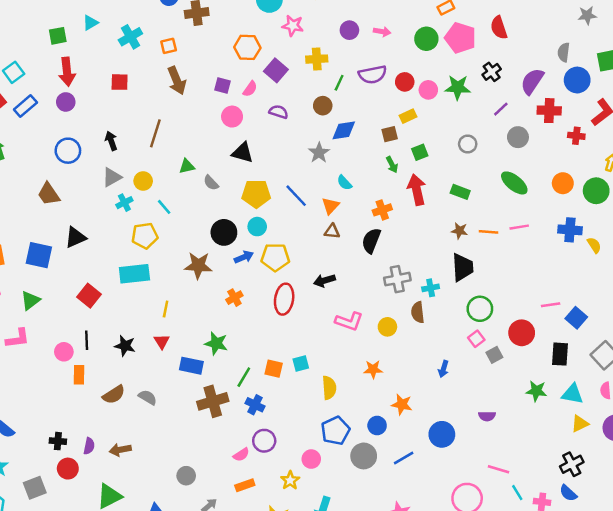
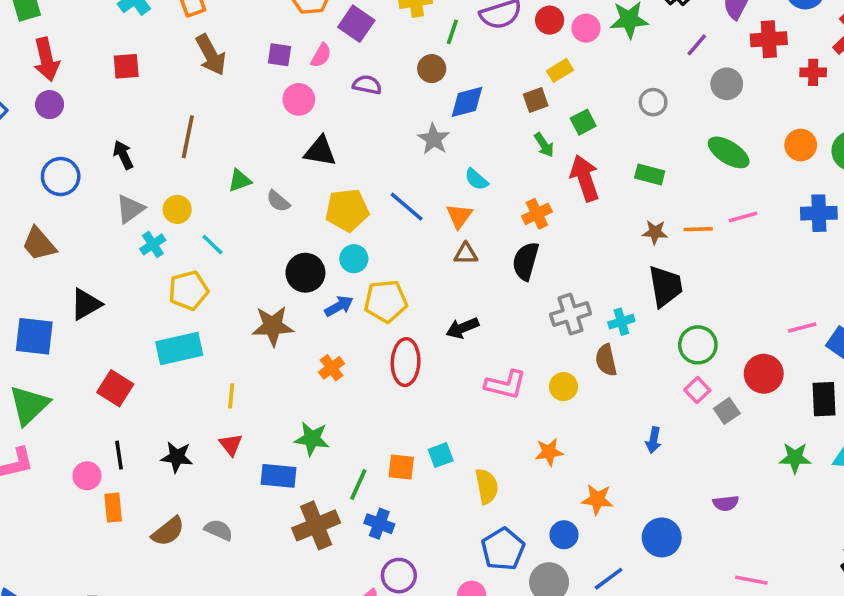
green triangle: (30, 301) -> (29, 405), size x1.4

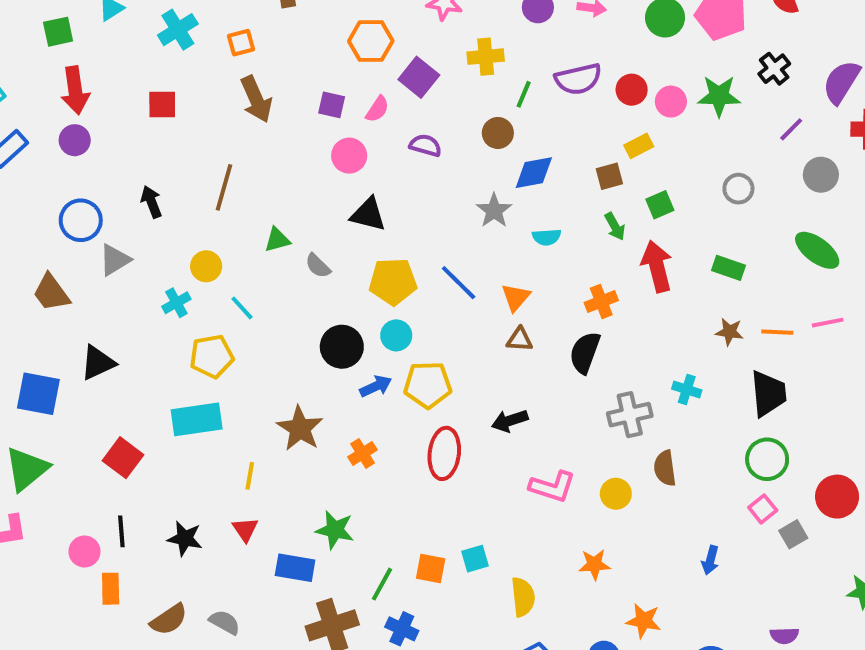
cyan semicircle: (476, 179) -> (547, 237), moved, turned -50
gray triangle: (130, 209) -> (115, 260), moved
black trapezoid: (665, 286) -> (768, 393), moved
cyan cross: (621, 322) -> (687, 390), moved, turned 30
brown star: (273, 326) -> (300, 428), moved, turned 30

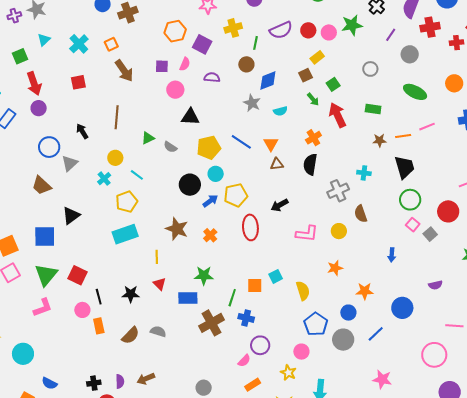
red square: (123, 458) -> (77, 275), moved

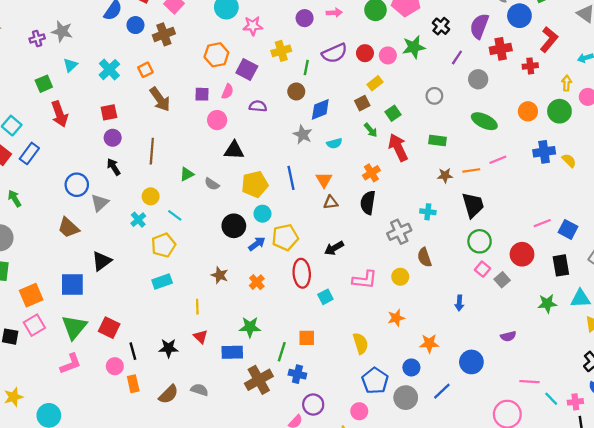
purple circle: (39, 108) -> (113, 138), moved
blue line: (241, 142) -> (291, 178), turned 45
brown star: (177, 229) -> (220, 275), size x0.7
cyan rectangle: (125, 234) -> (162, 281), size x0.7
cyan square: (276, 276) -> (325, 297), moved

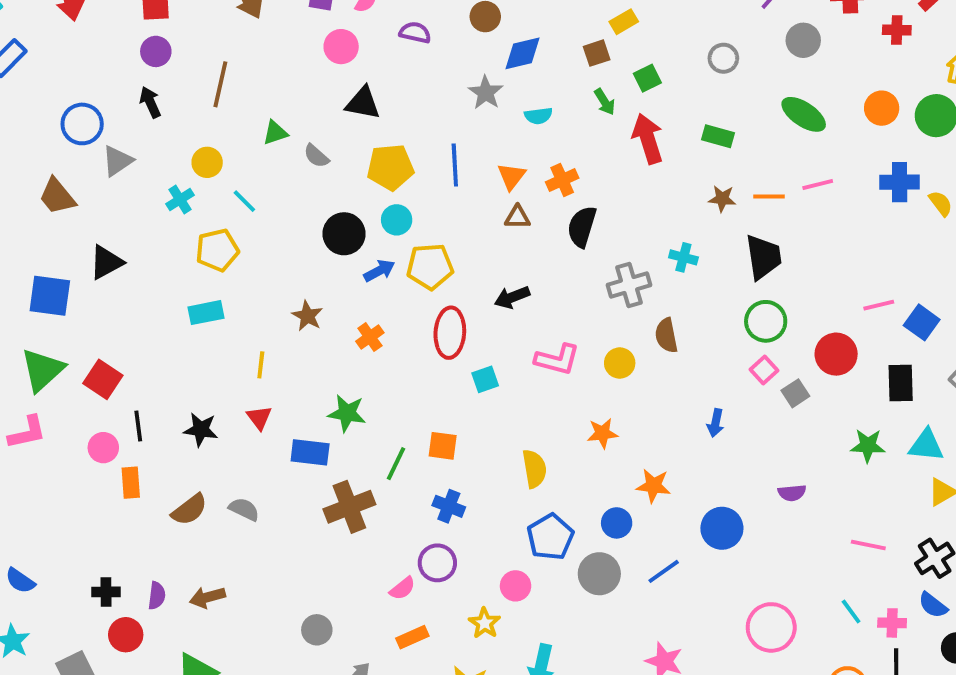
orange cross: (371, 173) -> (562, 180), moved
blue cross: (297, 374) -> (449, 506), moved
pink line: (530, 382) -> (868, 545), moved

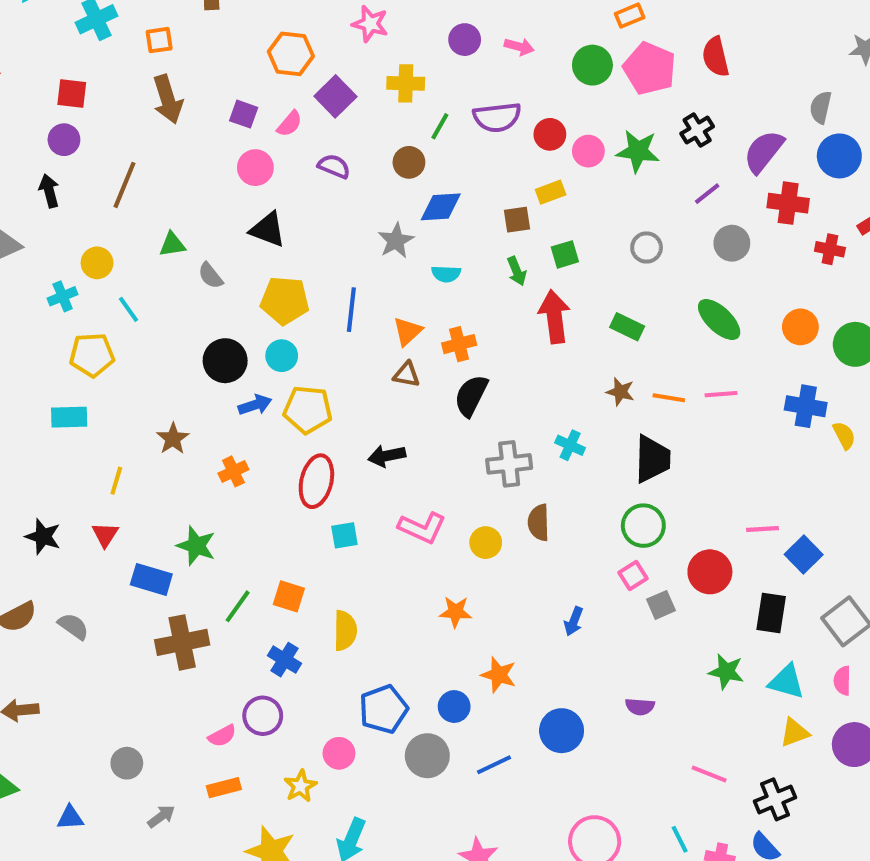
yellow semicircle: (534, 469) -> (345, 630), moved

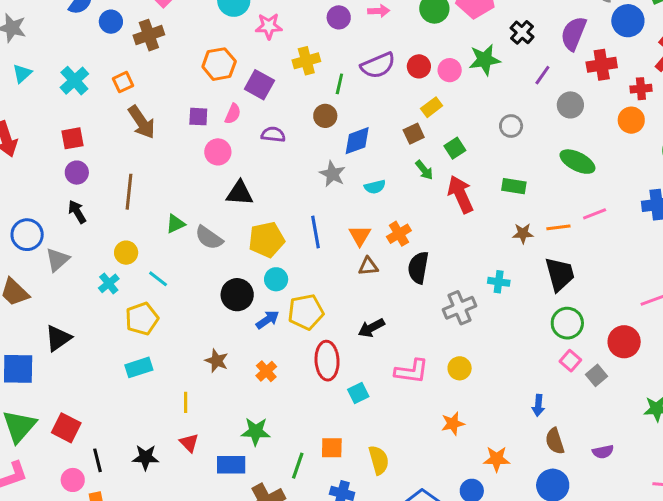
gray semicircle: (210, 276) -> (209, 238), size x1.4
orange circle: (800, 327) -> (631, 120), moved
brown semicircle: (539, 523) -> (555, 441), moved

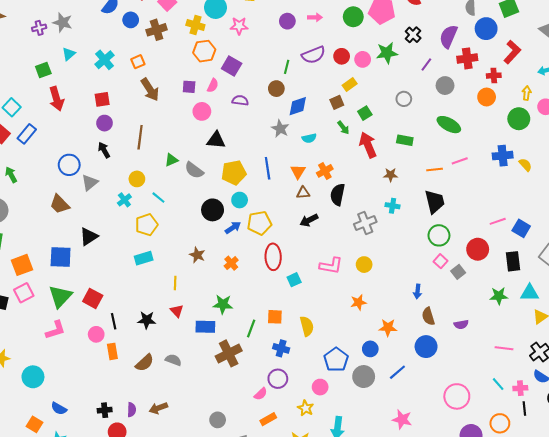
yellow cross: (306, 61) -> (195, 25), moved, turned 30
brown star: (523, 233) -> (391, 175), moved
black arrow: (371, 328) -> (309, 220), moved

